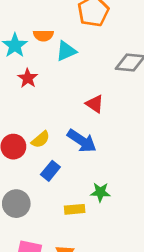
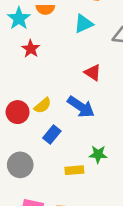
cyan triangle: (66, 51) -> (84, 24), moved

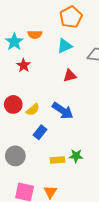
red triangle: (93, 73) -> (70, 76), moved, turned -48
red circle: (18, 112) -> (13, 104), moved
green star: (98, 154) -> (76, 156), moved

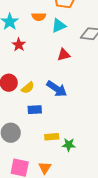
orange semicircle: (35, 34) -> (39, 17), moved
blue rectangle: (40, 132) -> (35, 110), turned 48
green star: (76, 156) -> (69, 145), moved

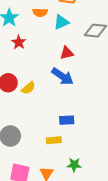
blue arrow: (57, 89) -> (62, 76), moved
blue rectangle: (35, 110) -> (67, 120), moved
green star: (69, 145) -> (74, 165), moved

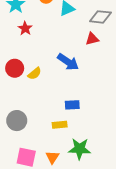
red triangle: (67, 53) -> (92, 39), moved
green star: (74, 165) -> (80, 149), size x1.5

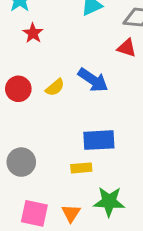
red triangle: (92, 39) -> (127, 48), turned 32
yellow semicircle: (35, 73) -> (55, 87), moved
blue rectangle: (72, 105) -> (99, 140), size x1.5

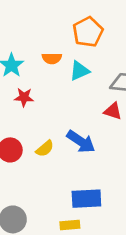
red star: (33, 33) -> (24, 97), turned -30

